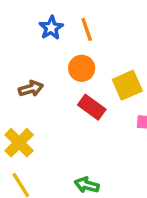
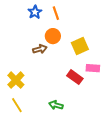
brown arrow: (31, 89) -> (40, 49), moved
red rectangle: (92, 107) -> (75, 77), moved

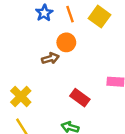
yellow square: (80, 46) -> (99, 17), moved, turned -30
red rectangle: (75, 77) -> (80, 98), moved

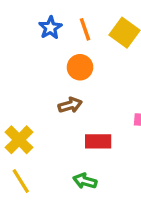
brown arrow: (50, 58) -> (70, 105), moved
red rectangle: (80, 98) -> (98, 141), turned -36

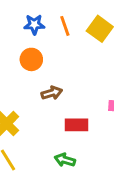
blue star: (50, 28) -> (34, 24), turned 30
orange circle: (80, 67) -> (31, 59), moved

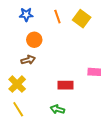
blue star: (34, 24) -> (26, 15), moved
brown arrow: (52, 93) -> (28, 60), moved

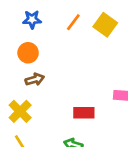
orange line: (57, 17) -> (73, 22), turned 56
orange circle: (34, 40) -> (28, 53), moved

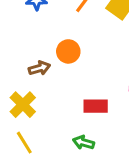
orange circle: (28, 53) -> (68, 51), moved

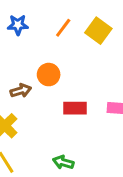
red rectangle: (96, 106) -> (75, 108), moved

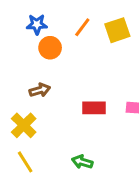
yellow square: (98, 31) -> (117, 30), turned 35
orange circle: (49, 75) -> (50, 48), moved

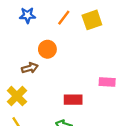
orange circle: (50, 48) -> (47, 49), moved
red rectangle: (94, 108) -> (73, 100), moved

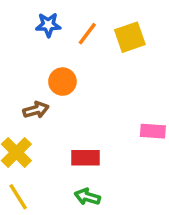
blue star: (27, 15) -> (48, 25), moved
red rectangle: (73, 100) -> (86, 158), moved

